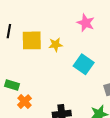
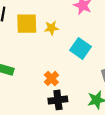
orange cross: (25, 102) -> (51, 78), moved

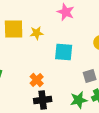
cyan square: (80, 48) -> (64, 52), turned -30

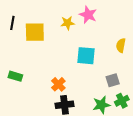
yellow star: (37, 33) -> (68, 23), moved

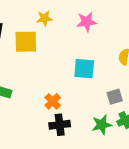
pink star: (88, 15) -> (87, 22), turned -30
yellow star: (68, 23) -> (44, 18), moved

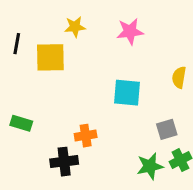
orange cross: (53, 101) -> (86, 136), turned 35
black cross: (60, 125) -> (64, 162), moved

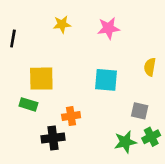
yellow square: (50, 57) -> (41, 79), moved
green rectangle: (21, 123) -> (28, 104), moved
gray square: (167, 129) -> (140, 111), turned 30

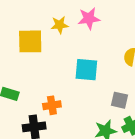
yellow star: (62, 24) -> (60, 25), moved
yellow square: (41, 79) -> (30, 41), moved

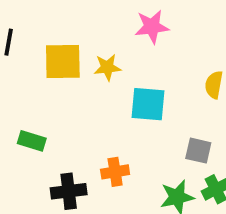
yellow star: (60, 25) -> (107, 67), moved
orange cross: (52, 105) -> (115, 172), moved

